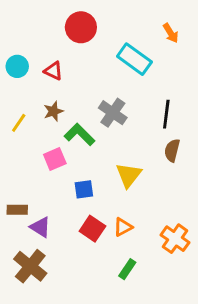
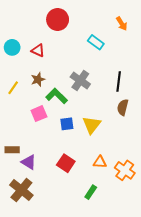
cyan rectangle: (134, 59) -> (96, 42), size x0.7
blue square: (84, 189) -> (67, 124), moved
orange triangle: (123, 227) -> (100, 162), moved, turned 32

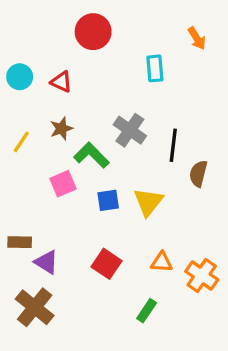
cyan rectangle: (96, 42) -> (155, 68), turned 49
black line: (119, 82) -> (173, 145), moved

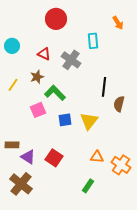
red triangle: (61, 82) -> (44, 54), moved
gray cross: (130, 130) -> (71, 60), moved
red square: (106, 264) -> (54, 158), moved

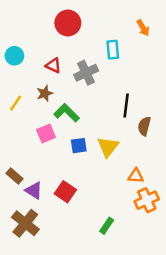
gray cross: (71, 60) -> (86, 73), turned 30
brown rectangle: (12, 145) -> (14, 176), turned 40
orange triangle: (97, 157) -> (136, 176), moved
orange cross: (121, 165) -> (147, 200), turned 30

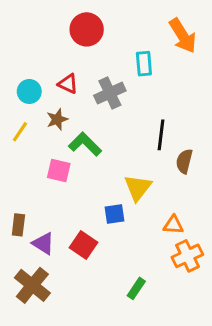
orange arrow: (143, 28) -> (183, 36), size x1.6
cyan circle: (14, 56) -> (29, 91), moved
pink square: (46, 133) -> (59, 171), turned 36
blue square: (79, 146) -> (115, 214), moved
brown rectangle: (14, 176) -> (18, 225), turned 56

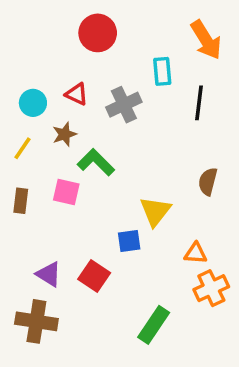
black line: (161, 135) -> (199, 103), moved
brown rectangle: (18, 225) -> (21, 201), moved
brown cross: (32, 285) -> (36, 321), turned -30
green rectangle: (136, 288) -> (154, 325), size x1.5

